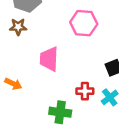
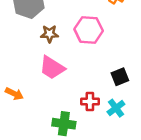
brown star: (18, 27) -> (50, 34), moved
pink trapezoid: (49, 59) -> (52, 68), turned -60

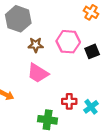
black square: (120, 77) -> (92, 51), moved

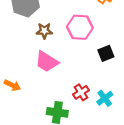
black square: (92, 51) -> (106, 53), moved
red cross: (69, 101) -> (81, 92), turned -32

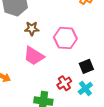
pink hexagon: (80, 27) -> (65, 38), moved
black square: (106, 53) -> (86, 66), moved

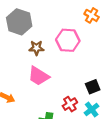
pink hexagon: (65, 38) -> (68, 40), moved

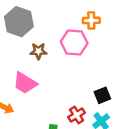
orange cross: (92, 15) -> (91, 20), moved, turned -32
pink trapezoid: (39, 76) -> (25, 83), moved

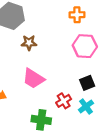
pink hexagon: (74, 43) -> (85, 46), moved
pink trapezoid: (25, 83) -> (33, 78), moved

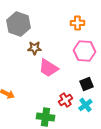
pink trapezoid: (33, 78) -> (48, 68), moved

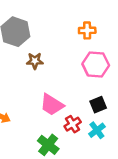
pink trapezoid: (48, 68) -> (52, 105), moved
green cross: (45, 117) -> (48, 145), turned 30

